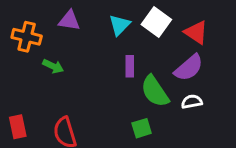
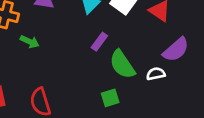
purple rectangle: (130, 66) -> (99, 42), turned 36
purple semicircle: (189, 68) -> (176, 50), moved

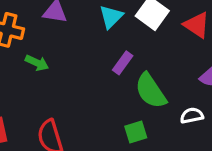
white semicircle: (156, 74) -> (192, 116), moved

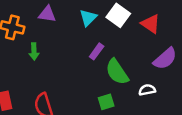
green arrow: (37, 63) -> (34, 51), turned 63

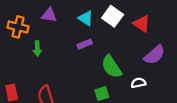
cyan triangle: (88, 18) -> (86, 18), turned -42
purple rectangle: (97, 51) -> (85, 44), moved, turned 32

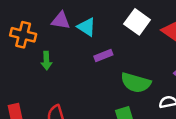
cyan triangle: (86, 18) -> (87, 27), moved
green semicircle: (112, 67) -> (136, 83), turned -40

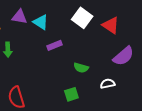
green semicircle: (136, 83) -> (81, 68), size x0.6

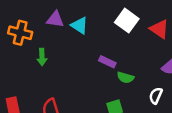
purple rectangle: (55, 45) -> (107, 62), moved, turned 48
white semicircle: (108, 84) -> (156, 96), turned -56

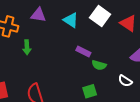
cyan triangle: (79, 25) -> (71, 20), moved
white semicircle: (156, 96) -> (125, 81), turned -80

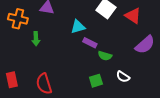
cyan triangle: (71, 20) -> (78, 27), moved, turned -49
white semicircle: (125, 81) -> (123, 77), moved

